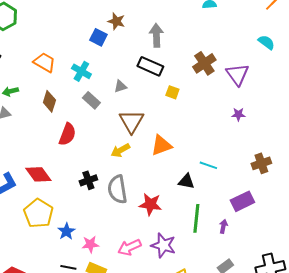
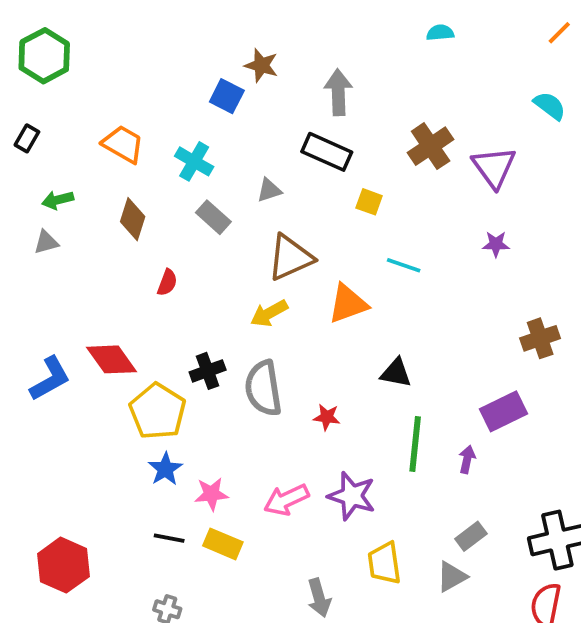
brown triangle: (131, 121) -> (290, 258), turned 36
red semicircle: (67, 134) -> (167, 283), size x0.6
cyan line: (208, 165) -> (404, 265), moved
red star: (150, 204) -> (327, 417), size x0.6
yellow pentagon: (38, 213) -> (158, 411), moved

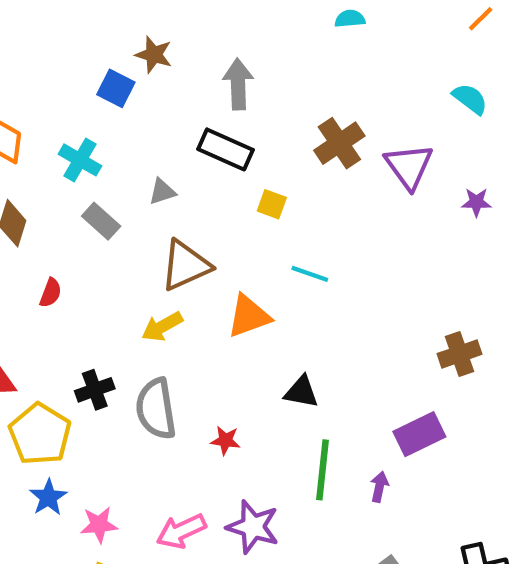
purple star: (496, 244) -> (476, 202), moved

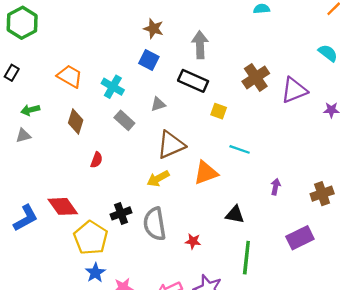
blue square: (116, 88) -> (149, 60), moved
purple triangle: (409, 166) -> (294, 90), turned 44
purple arrow: (379, 487) -> (276, 187), moved

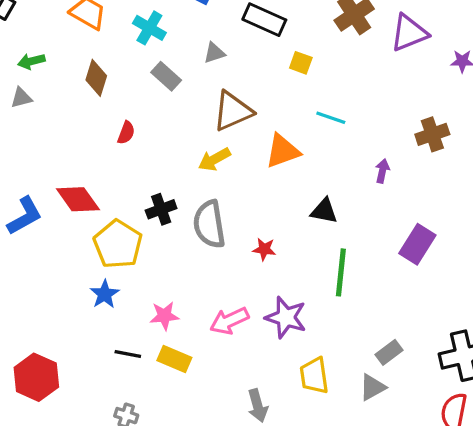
brown cross: (322, 194) -> (432, 134), moved
purple rectangle: (300, 238) -> (417, 244), turned -32
blue star: (95, 273) -> (105, 294), moved

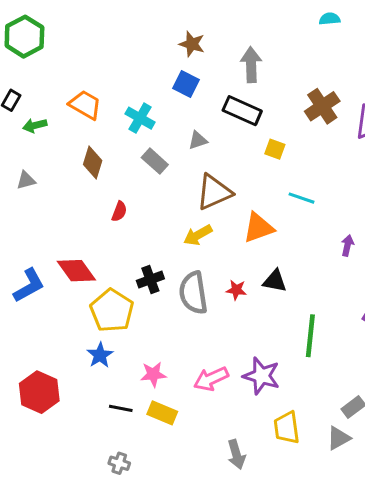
green arrow: (31, 61) -> (35, 125), moved
black triangle: (324, 211) -> (275, 281), moved
red star: (264, 249) -> (236, 290), moved
red hexagon: (36, 377) -> (39, 392), moved

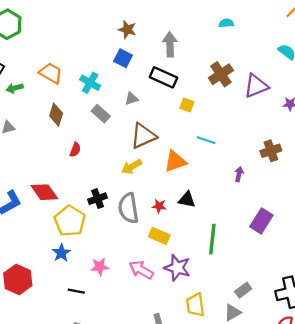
cyan semicircle: (330, 19) -> (226, 23), moved
pink arrow: (211, 379) -> (141, 270), turned 55
yellow rectangle: (162, 413) -> (159, 236), moved

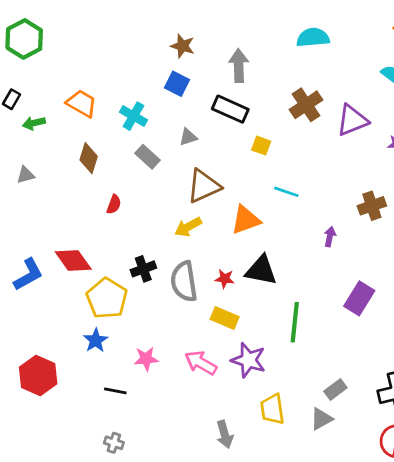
cyan semicircle: (226, 23) -> (313, 38), size x1.6
black triangle: (187, 200) -> (261, 270), size x1.4

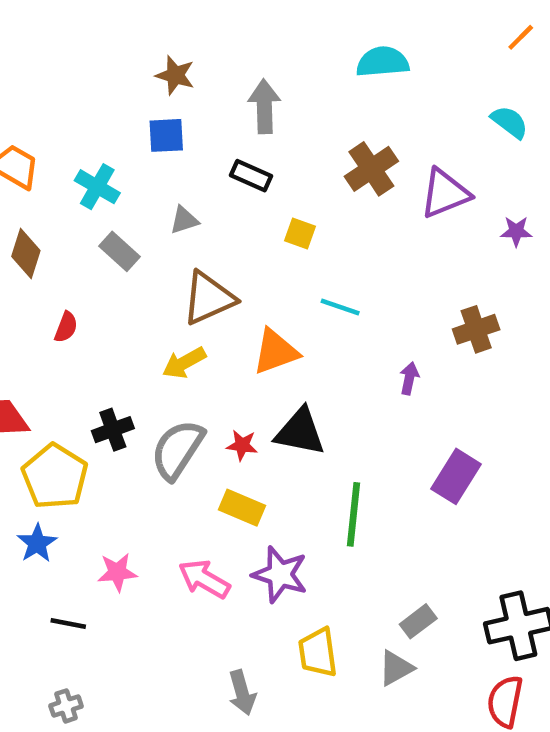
blue square: (177, 84) -> (166, 135), turned -30
black rectangle: (230, 109) -> (251, 176), size x0.7
gray semicircle: (184, 282) -> (177, 450), turned 42
gray cross: (114, 443) -> (66, 706), turned -36

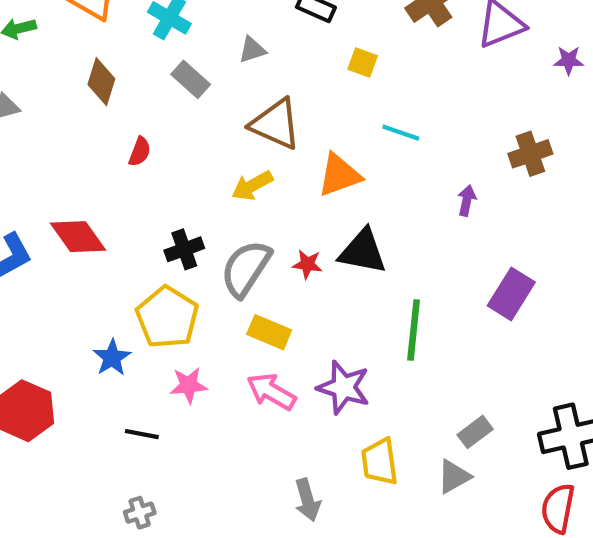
brown triangle: (209, 298) -> (276, 124), turned 48
yellow pentagon: (55, 476) -> (167, 317), moved
yellow rectangle: (242, 508) -> (269, 332), moved

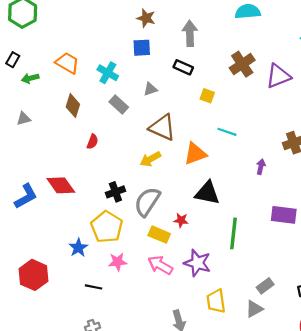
red star: (307, 264) -> (181, 220), moved
purple rectangle: (511, 294) -> (284, 215), turned 65

